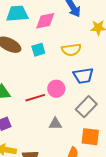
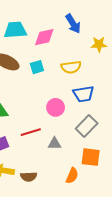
red line: (35, 98) -> (31, 132), moved

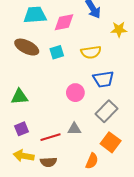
red line: (31, 132) -> (51, 137), moved
orange square: (91, 157) -> (111, 142), turned 30

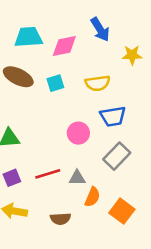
red line: (51, 137) -> (48, 174), moved
orange square: (111, 142) -> (122, 211), moved
orange semicircle: (92, 161) -> (92, 197), moved
brown semicircle: (48, 162) -> (60, 219), moved

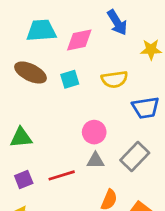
blue trapezoid: (113, 116) -> (146, 108), moved
gray triangle: (77, 178) -> (95, 161), moved

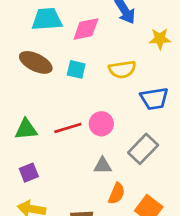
cyan square: (70, 79) -> (76, 69), turned 30
gray triangle: (95, 161) -> (103, 166), moved
red line: (62, 175) -> (68, 128), moved

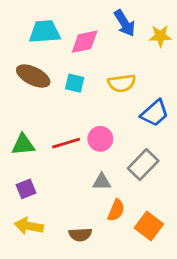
yellow star: (160, 39) -> (160, 36), moved
blue trapezoid: (154, 99) -> (155, 113), turned -32

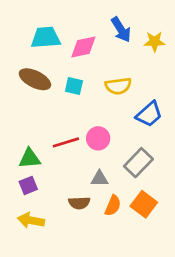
green triangle: (23, 145) -> (30, 159), moved
orange square: (149, 226) -> (144, 204), moved
brown semicircle: (80, 235) -> (79, 203), moved

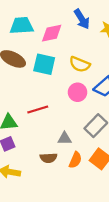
cyan square: (74, 86) -> (44, 64), size x1.5
yellow semicircle: (118, 86) -> (80, 64), turned 30
pink circle: (98, 138) -> (78, 92), moved

